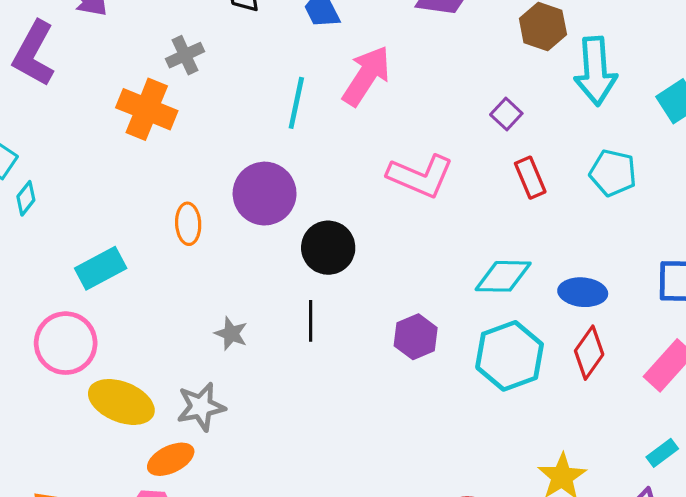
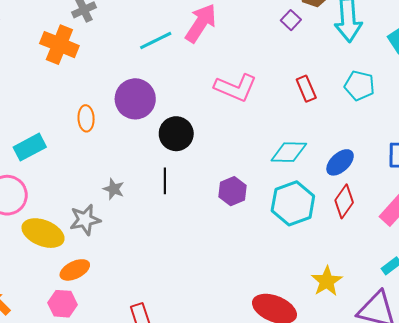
cyan line: (296, 103) -> (156, 41), turned 52
purple square: (506, 114) -> (291, 20), moved
blue ellipse: (583, 292) -> (340, 162), turned -48
gray star: (201, 407) -> (85, 220), moved

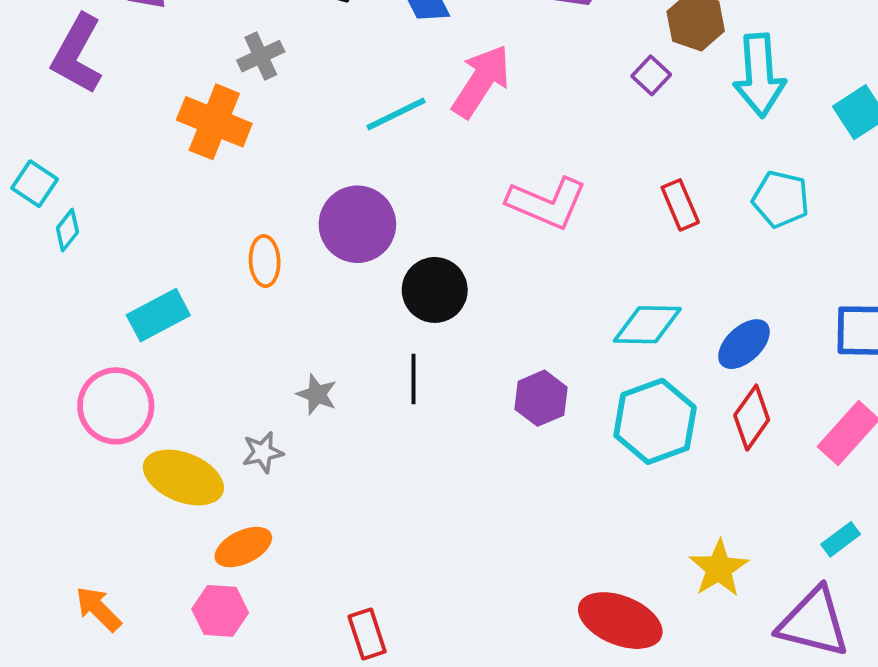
gray star: (85, 220) -> (263, 452), size x0.7

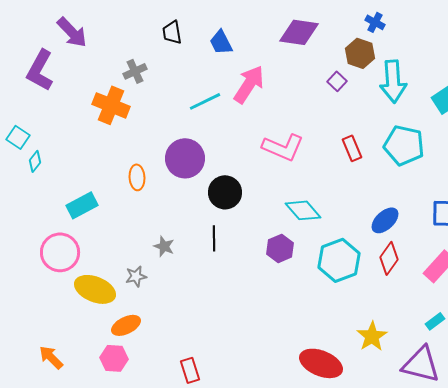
cyan pentagon: (781, 199) -> (404, 145), size x1.4
cyan diamond: (647, 325) -> (303, 210), moved, turned 48

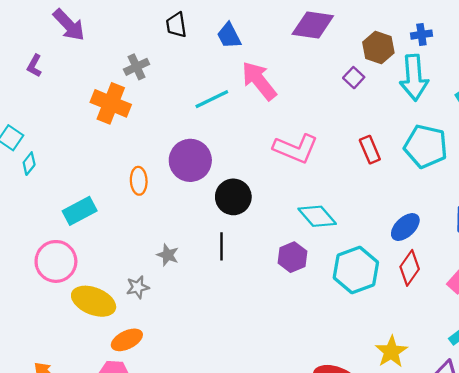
blue cross: (375, 22) -> (421, 35), moved, turned -36
purple L-shape: (40, 70) -> (34, 66), size x0.5
pink arrow: (249, 84) -> (259, 81), turned -72

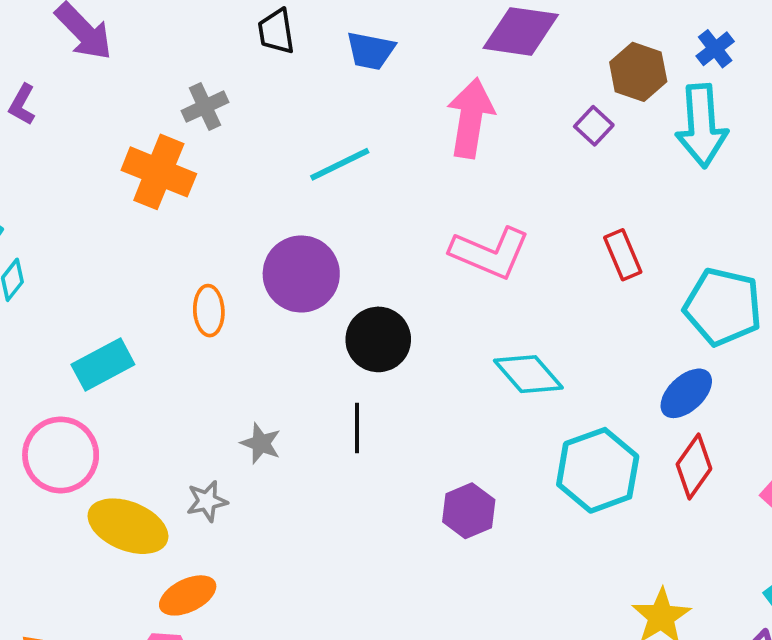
blue cross: (421, 35) -> (715, 49), turned -30
blue trapezoid: (229, 36) -> (371, 51), turned -52
pink arrow: (259, 81) -> (471, 118), moved, turned 48
cyan pentagon: (426, 146) -> (723, 307), moved
purple hexagon: (292, 257) -> (469, 511), moved

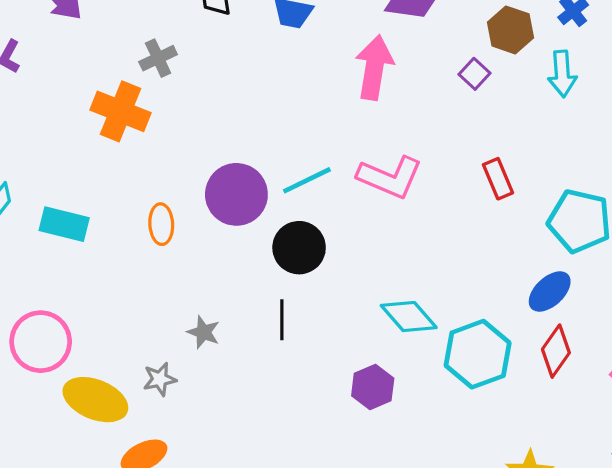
cyan arrow: (702, 126) -> (562, 74), size x0.7
cyan line: (340, 164) -> (307, 180), moved
cyan rectangle: (103, 364) -> (64, 224), moved, turned 42
cyan diamond: (528, 374) -> (409, 317), moved

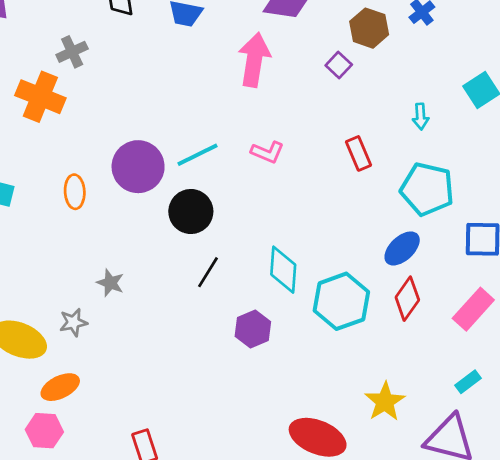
cyan arrow: (562, 74) -> (421, 116), moved, size x0.7
pink L-shape: (390, 177) -> (267, 152), size x0.6
cyan diamond: (409, 317) -> (283, 270), turned 45
black line: (282, 320) -> (208, 272), moved, turned 32

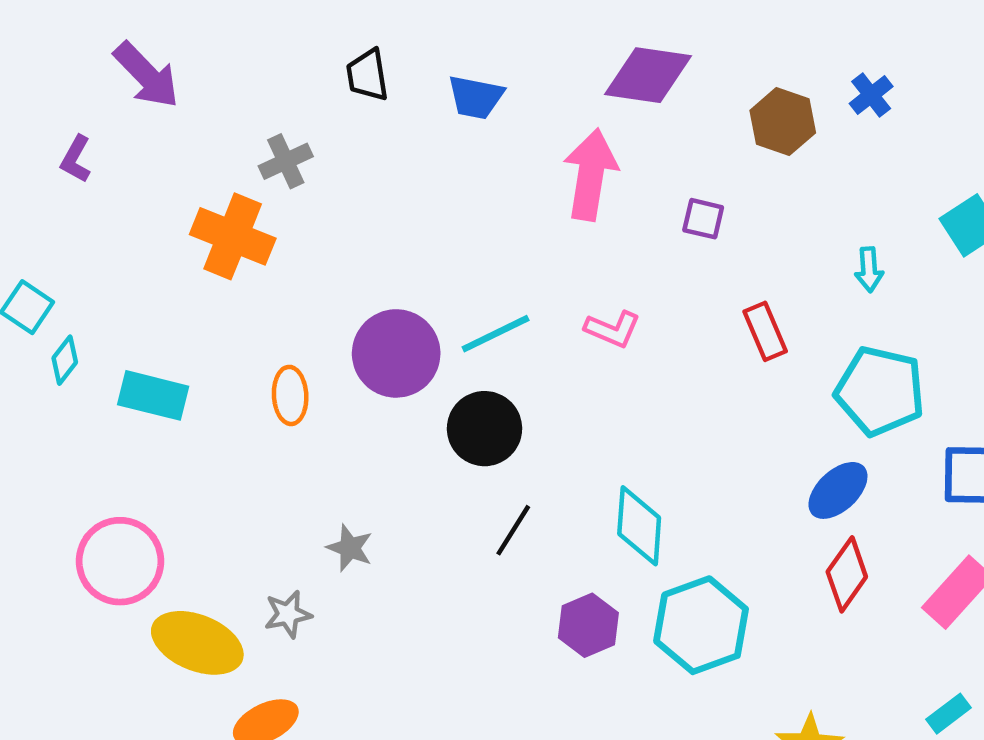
purple square: (339, 65) -> (703, 219), moved, turned -30
cyan hexagon: (341, 301) -> (701, 625), moved

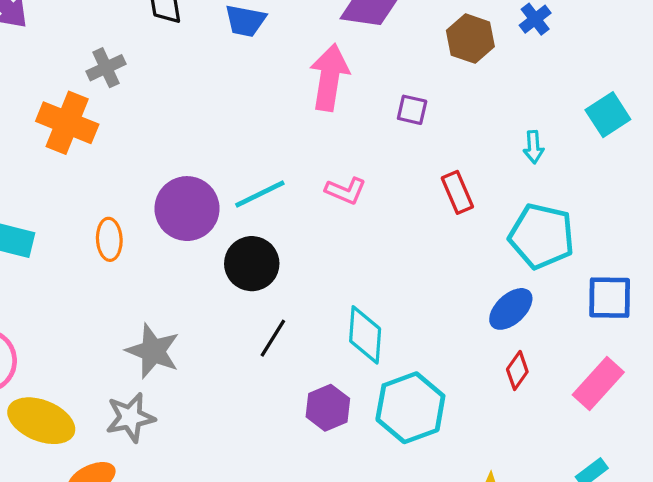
gray star: (350, 548) -> (153, 351), size x1.6
red diamond: (847, 574) -> (517, 370), size x0.7
gray star: (288, 614) -> (130, 417), moved, size x1.4

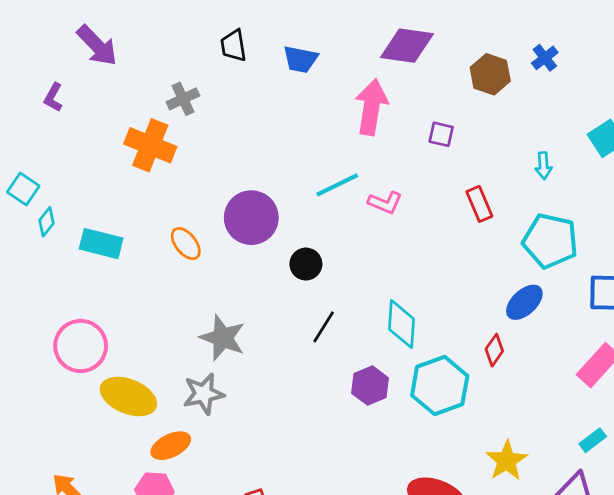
cyan line: (260, 194) -> (337, 185), moved
orange ellipse: (109, 239) -> (186, 244), turned -36
black circle: (252, 264) -> (306, 264), size x0.7
red diamond: (517, 370) -> (494, 350), moved

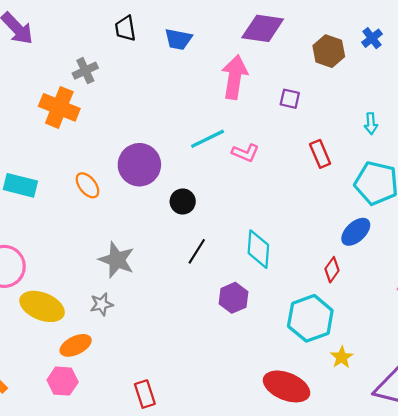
cyan hexagon: (440, 386) -> (310, 318), moved
gray star: (204, 394) -> (102, 304), size x0.7
yellow star: (507, 461) -> (342, 357), size x0.7

